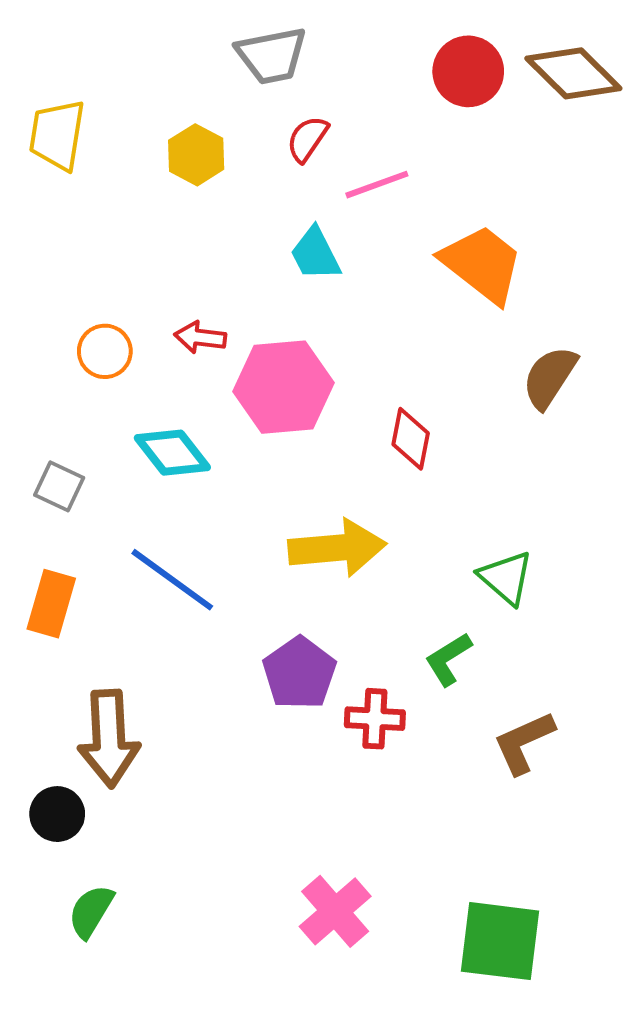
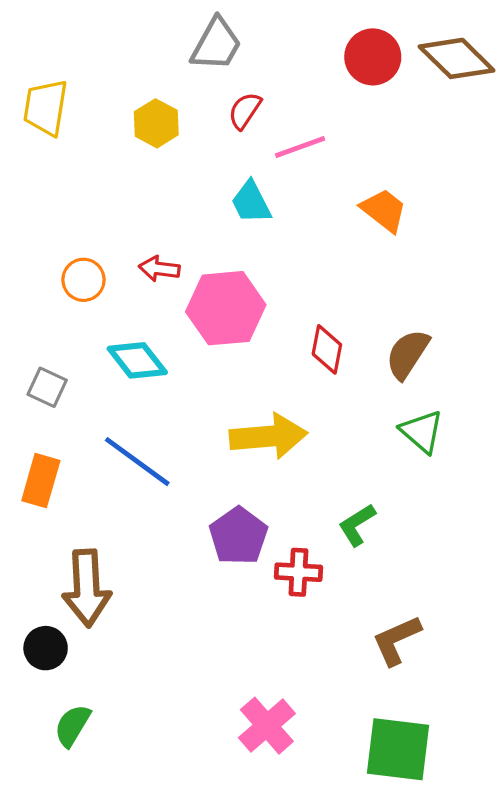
gray trapezoid: (272, 55) -> (216, 44), turned -50
orange trapezoid: (482, 264) -> (384, 210), size x0.7
brown semicircle: (550, 377) -> (408, 354), moved
green triangle: (506, 578) -> (422, 432), moved
brown L-shape: (524, 743) -> (396, 640), moved

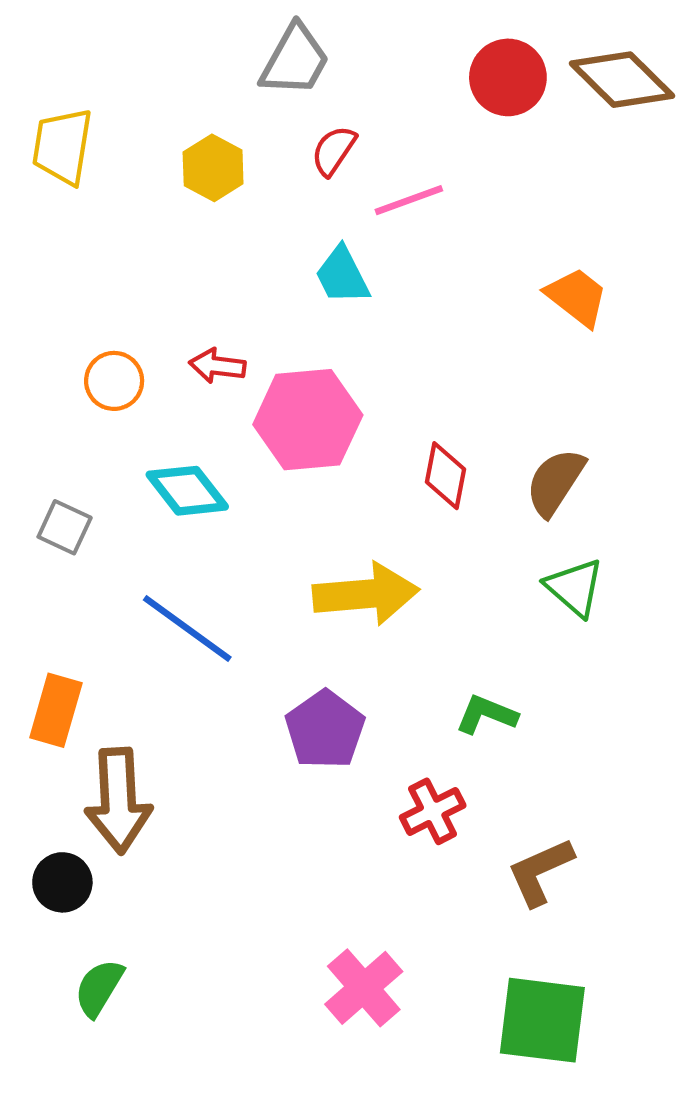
orange trapezoid: (384, 210) -> (577, 297), moved
orange rectangle: (41, 481) -> (56, 710), moved
green L-shape: (357, 525) -> (486, 715), turned 54
red cross: (298, 572) -> (433, 811), moved, turned -30

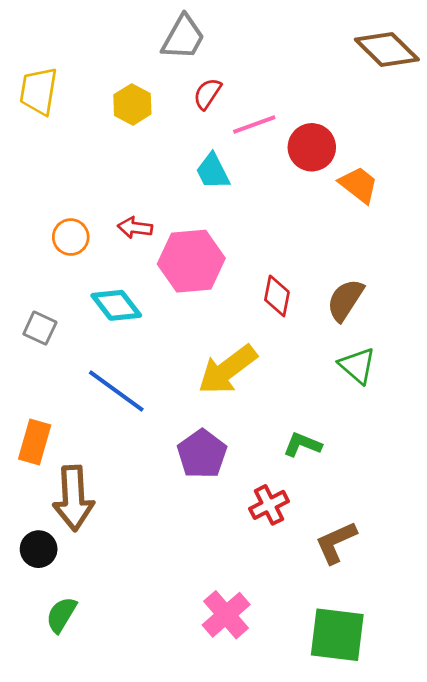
red circle: (508, 77) -> (312, 147), moved
yellow arrow: (366, 594) -> (227, 370), turned 148

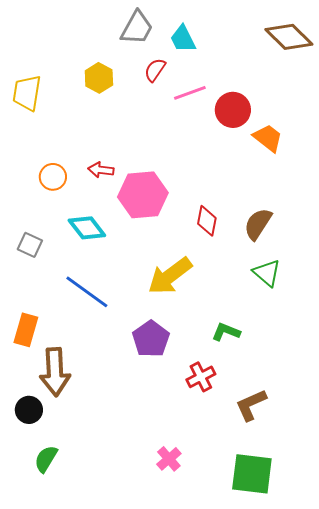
yellow trapezoid: (39, 91) -> (27, 93), moved
cyan trapezoid: (213, 171) -> (183, 39), moved
pink cross: (226, 615) -> (169, 459), size x0.7

